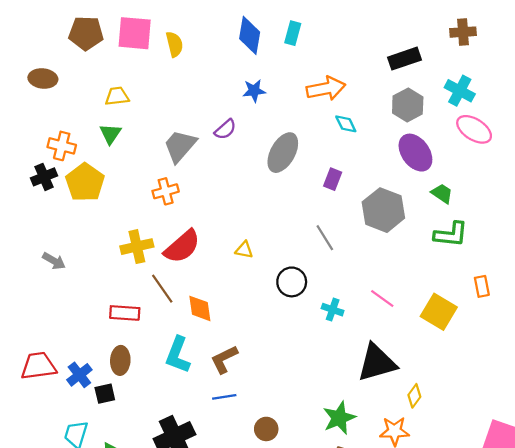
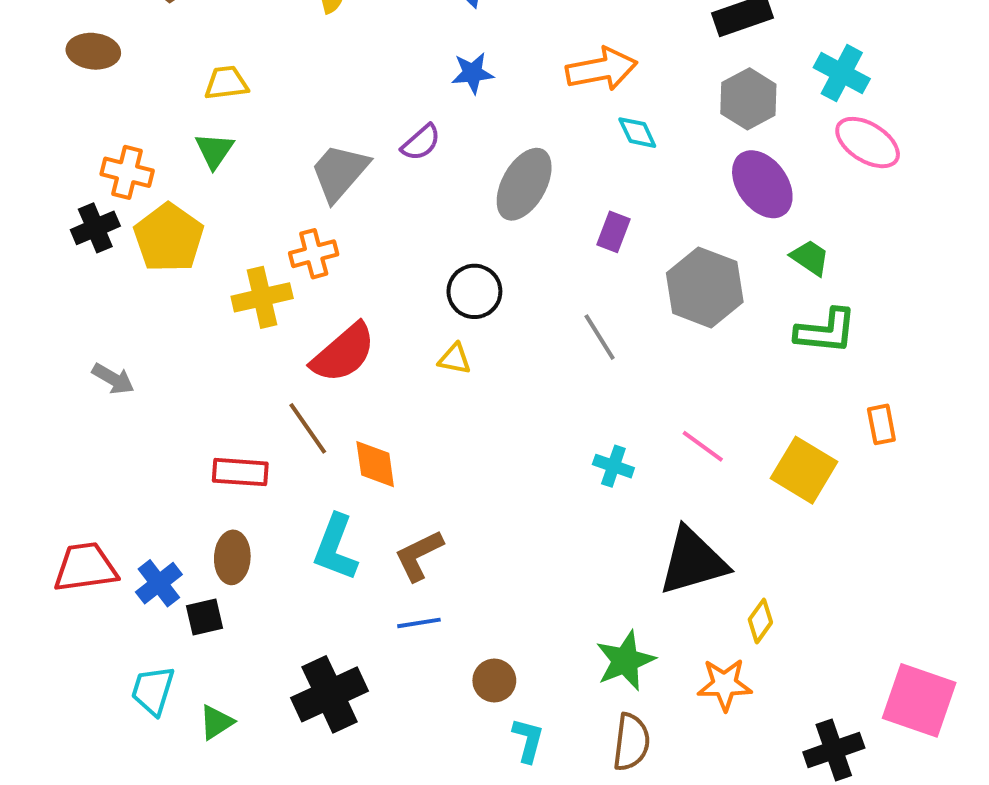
yellow cross: (137, 247) -> (262, 297), moved
black circle: (292, 282) -> (474, 291), moved

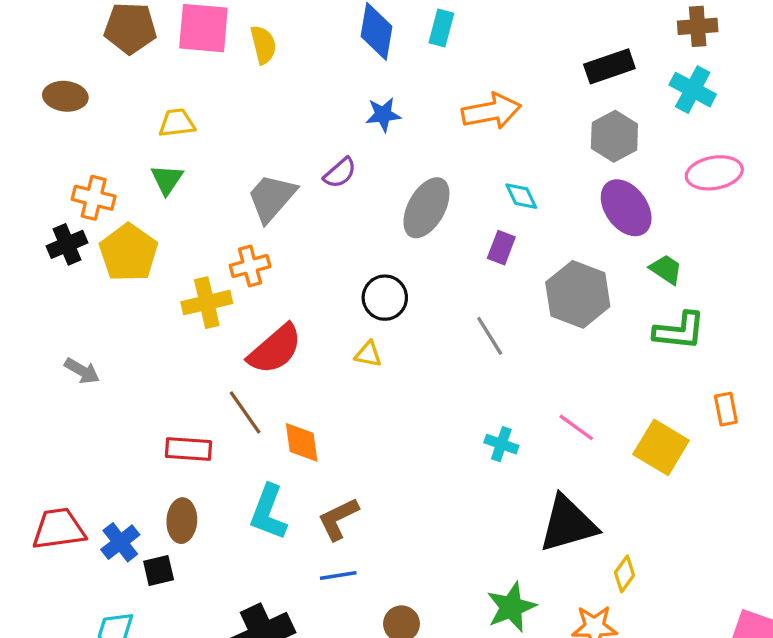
cyan cross: (842, 73) -> (693, 90), moved
cyan diamond: (637, 133) -> (521, 196), moved
pink ellipse: (868, 143) -> (714, 173), turned -42

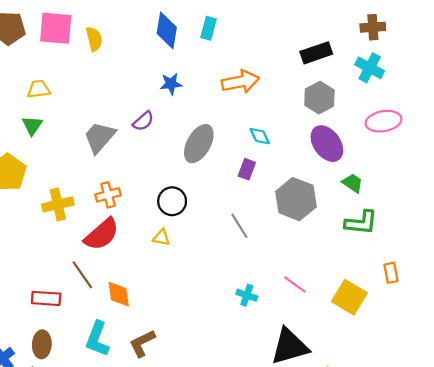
orange cross: (250, 266) -> (108, 195), moved

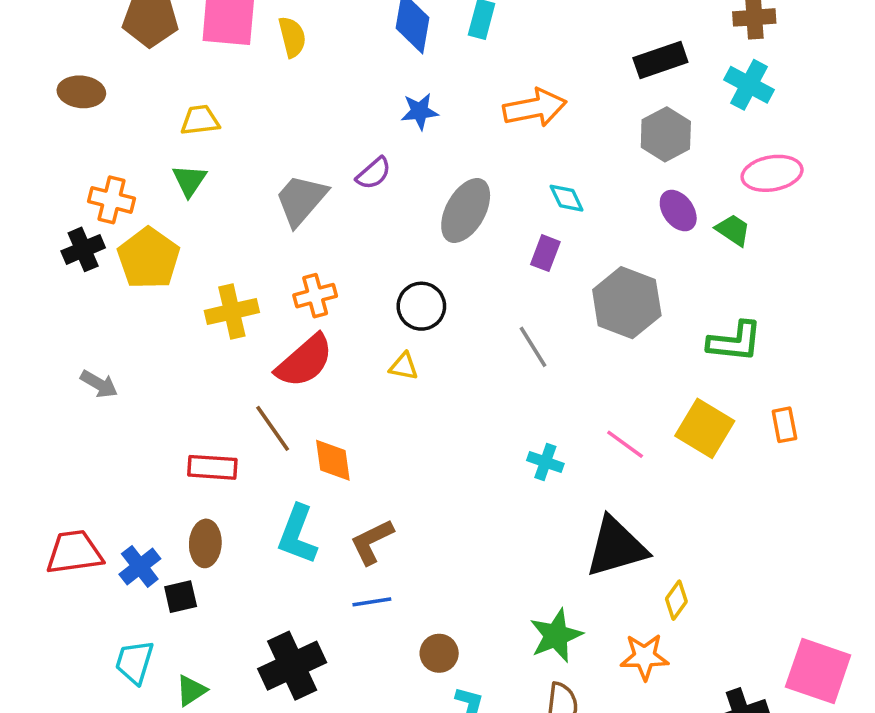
purple ellipse: (327, 144) -> (678, 211), size x0.7
green trapezoid: (353, 183) -> (733, 230), moved
yellow square: (349, 297) -> (705, 428), moved

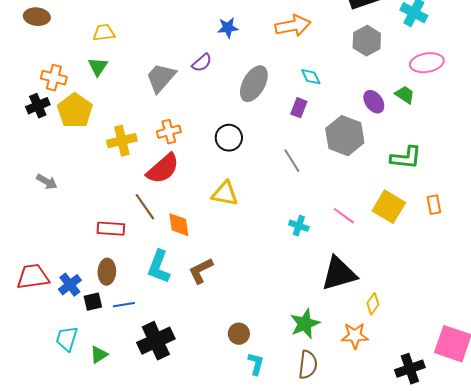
purple ellipse: (678, 211) -> (374, 102), moved
yellow triangle: (404, 366) -> (225, 194), moved, size x1.6
blue line: (372, 602) -> (124, 305), moved

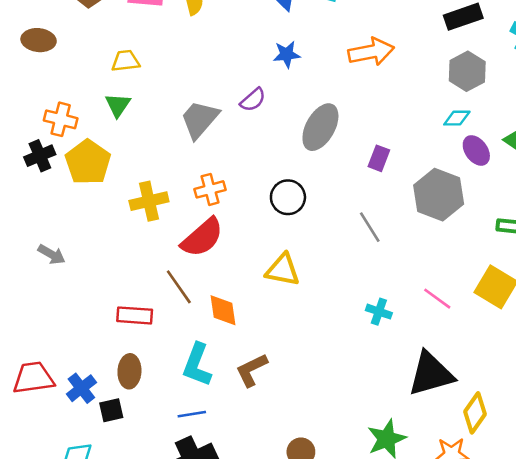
cyan diamond: (311, 77) -> (457, 118), moved, turned -65
yellow diamond: (373, 304) -> (475, 413), size x1.4
blue line: (124, 305) -> (192, 414), moved

